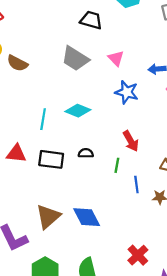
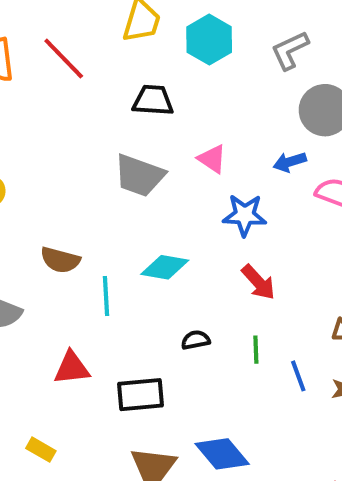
brown semicircle: (17, 63) -> (60, 260), moved
red arrow: (131, 141) -> (258, 282), moved
black rectangle: (51, 159) -> (141, 395), moved

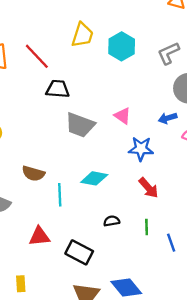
black trapezoid: (153, 100) -> (58, 89), moved
black rectangle: (141, 395) -> (79, 252), turned 32
yellow rectangle: (41, 450) -> (21, 284), turned 56

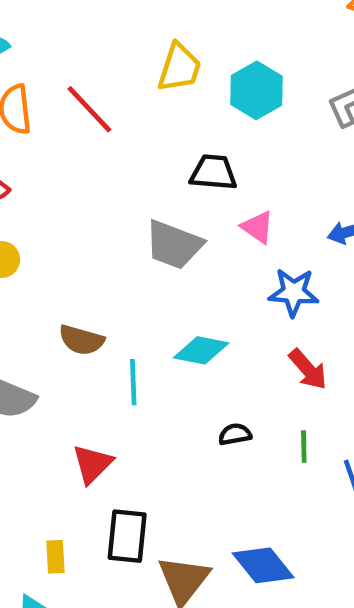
black trapezoid: (58, 89) -> (213, 172), moved
red triangle: (39, 236) -> (92, 464), turned -40
black rectangle: (79, 252) -> (127, 536), moved, turned 68

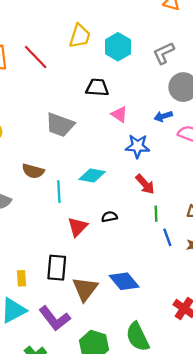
gray trapezoid: (174, 245) -> (60, 125), moved
green line: (304, 446) -> (156, 214), moved
red triangle: (92, 464) -> (78, 227), moved

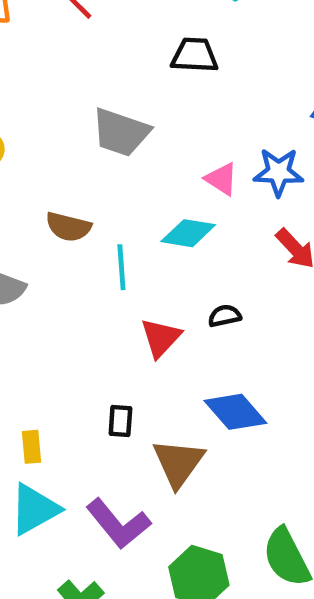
pink triangle: (119, 114) -> (221, 179), moved
black rectangle: (57, 268) -> (120, 421), size x0.6
yellow rectangle: (22, 278) -> (31, 447), moved
blue diamond: (124, 281) -> (235, 412), moved

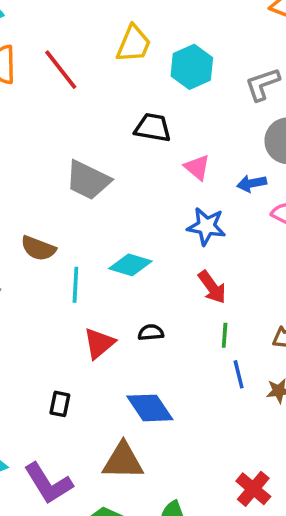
pink triangle: (221, 179) -> (197, 167), moved
brown triangle: (178, 463) -> (123, 461), moved, turned 48

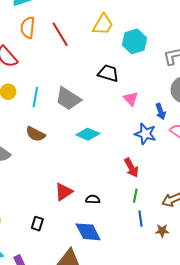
blue arrow: (252, 183) -> (161, 111), turned -105
blue star: (206, 226) -> (145, 134), moved
cyan diamond: (130, 265) -> (88, 134), moved
cyan line: (75, 285) -> (35, 97), moved
black semicircle: (151, 332) -> (93, 199), moved

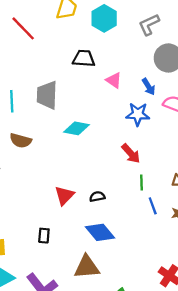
gray trapezoid: (68, 99) -> (47, 95), turned 72

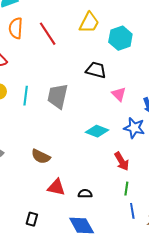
cyan diamond: (76, 128) -> (97, 131), moved
brown semicircle: (21, 141) -> (41, 156), moved
red triangle: (64, 195) -> (56, 187), turned 48

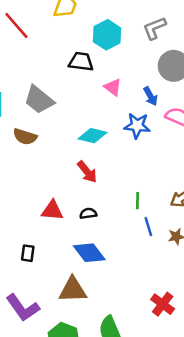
cyan hexagon: (120, 38) -> (107, 35), moved
gray trapezoid: (58, 96) -> (39, 100), turned -56
brown semicircle: (41, 156) -> (25, 137), moved
red arrow: (122, 161) -> (87, 172), moved

